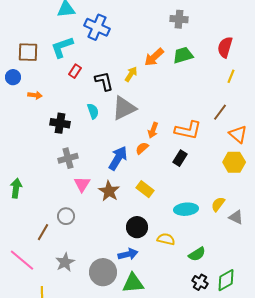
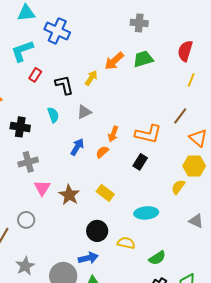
gray triangle: (124, 108) -> (84, 112), size x0.6
blue arrow: (118, 158) -> (77, 147), moved, size x0.7
yellow semicircle: (218, 204) -> (178, 187), moved

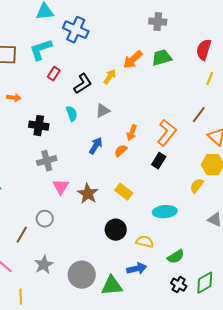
black L-shape: (64, 85) -> (83, 84), turned 70
orange L-shape: (148, 134) -> (167, 133), turned -64
blue arrow: (88, 258) -> (137, 269), moved

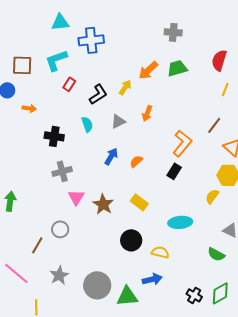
blue cross: (76, 30) -> (91, 40), turned -30
orange arrow: (132, 133) -> (147, 113), moved
green semicircle: (176, 257) -> (216, 254), moved, turned 60

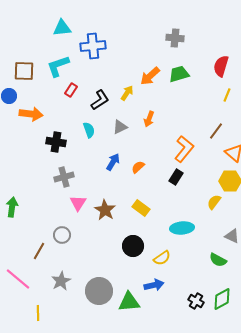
orange arrow: (29, 108) -> (31, 114), size x1.6
yellow semicircle: (160, 252) -> (162, 258), turned 132

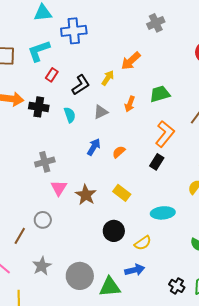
gray cross: (175, 38) -> (156, 23), turned -30
green trapezoid: (179, 74) -> (160, 94), moved
black cross: (56, 142) -> (39, 107), moved

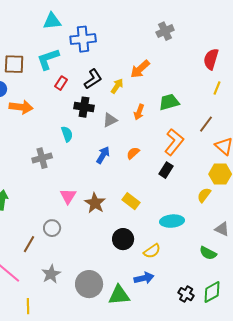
black L-shape: (81, 85) -> (93, 79), moved
black cross: (39, 107) -> (84, 107), moved
cyan semicircle: (70, 115) -> (67, 134), moved
orange semicircle: (119, 152) -> (133, 153), moved
gray cross: (45, 162) -> (42, 158), moved

